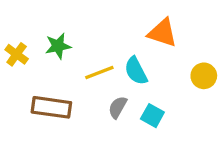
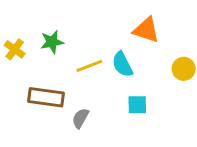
gray semicircle: (118, 107) -> (80, 118), moved
cyan square: (152, 116) -> (137, 105), turned -30

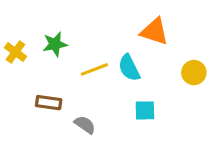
brown rectangle: (46, 97) -> (49, 103), size x0.7
gray semicircle: (80, 118) -> (85, 125), turned 96

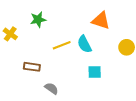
green star: (55, 44) -> (38, 19), moved
gray semicircle: (85, 125) -> (51, 88), moved

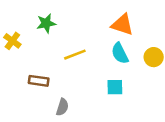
cyan semicircle: (84, 44) -> (120, 53), moved
gray semicircle: (51, 88) -> (62, 107), turned 72

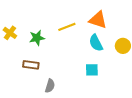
green star: (46, 23) -> (37, 38), moved
yellow line: (75, 55) -> (67, 27), moved

